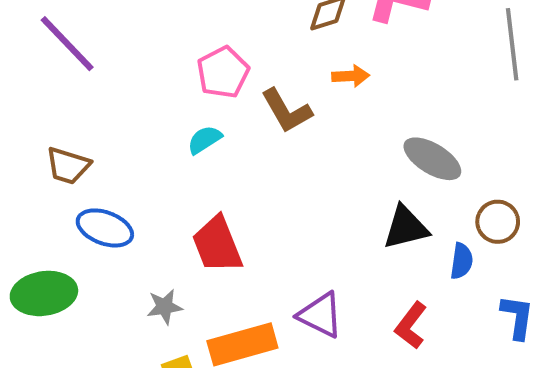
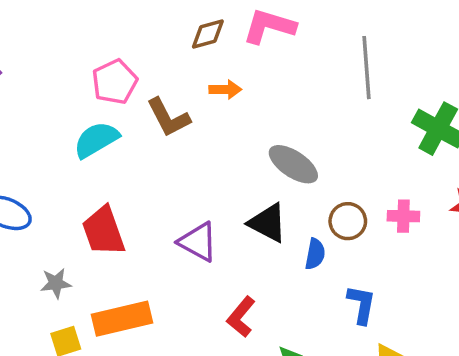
cyan semicircle: (205, 140) -> (96, 140), size x1.5
black triangle: (406, 227) -> (268, 223), turned 39
purple triangle: (320, 315) -> (198, 242), moved
red L-shape: (411, 325) -> (241, 317), moved

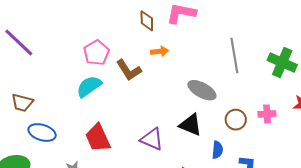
brown diamond: (208, 34) -> (147, 21), turned -70
gray line: (367, 68) -> (234, 55), moved
blue semicircle: (315, 254) -> (217, 150), moved

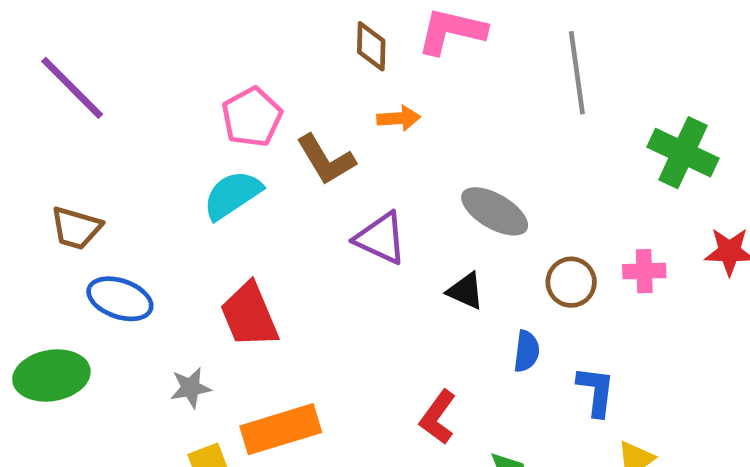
gray line: (234, 55) -> (577, 73), moved
black triangle: (190, 125) -> (466, 291), size x0.7
purple triangle: (152, 139) -> (381, 238), moved

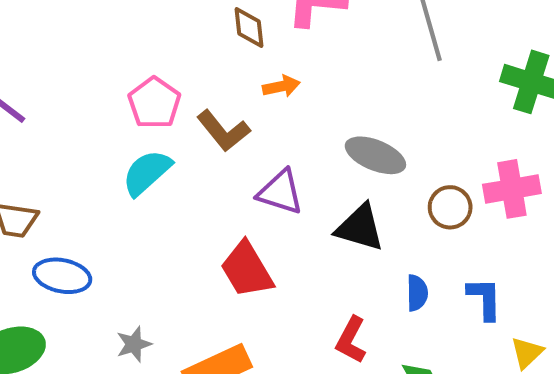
pink cross: (644, 271) -> (512, 189), size x1.5
black triangle: (466, 291) -> (360, 228), size x1.5
red trapezoid: (249, 315) -> (247, 270), moved
blue semicircle: (527, 351) -> (417, 293), moved

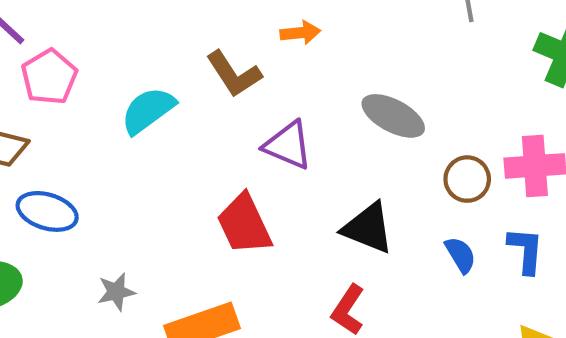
pink pentagon: (154, 103) -> (49, 77), moved
black triangle: (360, 228) -> (368, 228), moved
blue semicircle: (417, 293) -> (460, 255), moved, turned -36
blue L-shape: (485, 299) -> (526, 250), moved

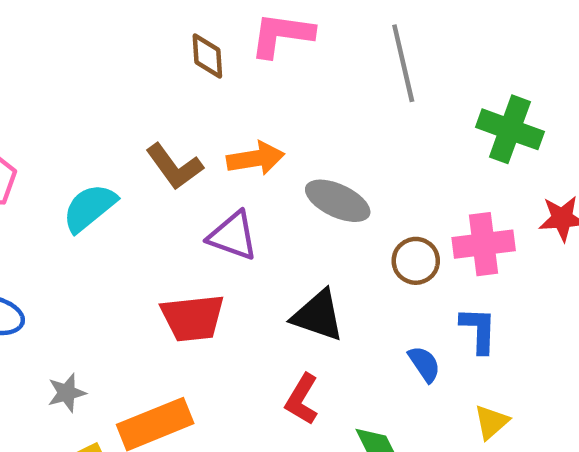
orange arrow: (300, 33) -> (256, 158), moved, size x1.4
red trapezoid: (244, 224) -> (193, 318), turned -68
blue semicircle: (460, 255) -> (424, 364), moved

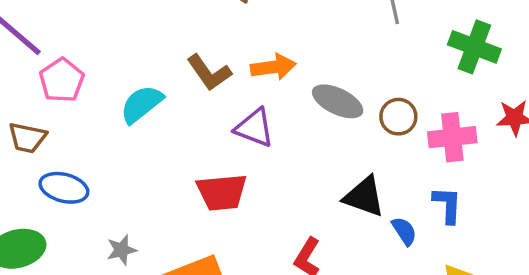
brown circle: (416, 261) -> (398, 117), moved
black triangle: (318, 315) -> (364, 197), moved

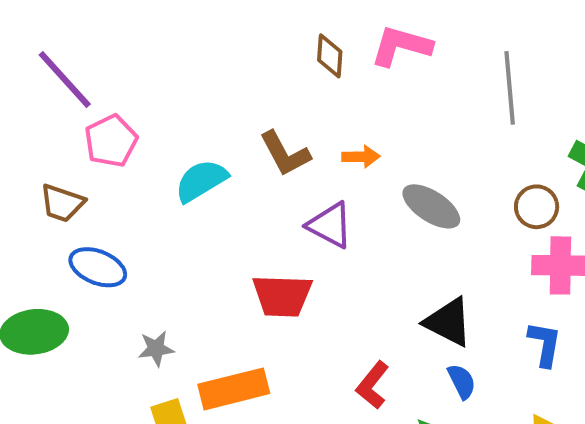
orange arrow: (273, 67) -> (361, 157), size x0.7
brown circle: (398, 117) -> (537, 207), moved
blue semicircle: (404, 231) -> (462, 381), moved

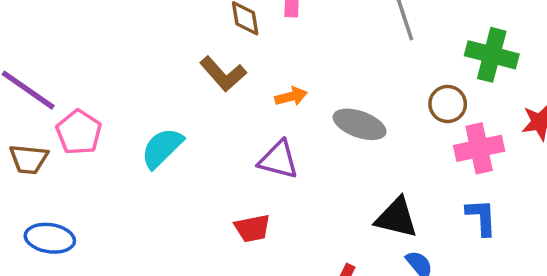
brown L-shape: (285, 154) -> (223, 74), moved
brown trapezoid: (62, 203) -> (29, 159), moved
blue ellipse: (98, 267) -> (50, 238), moved
red trapezoid: (282, 296) -> (252, 228), size x0.7

